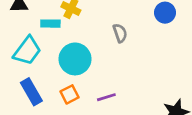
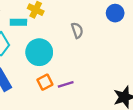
orange square: (70, 94) -> (45, 82), moved

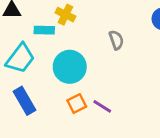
purple line: (66, 84) -> (102, 106), turned 49

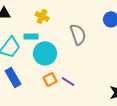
cyan rectangle: (44, 30) -> (31, 36), moved
gray semicircle: (116, 40) -> (78, 34), size x1.5

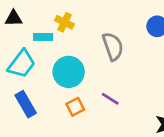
cyan rectangle: (31, 36) -> (43, 37), moved
purple line: (68, 81) -> (110, 99), moved

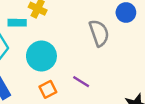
gray semicircle: (113, 46) -> (99, 33), moved

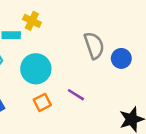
blue circle: (126, 12) -> (121, 58), moved

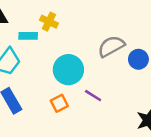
gray semicircle: (94, 45) -> (111, 46), turned -100
cyan circle: (36, 69) -> (68, 70), moved

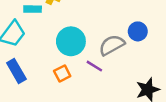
gray semicircle: (111, 46) -> (112, 45), moved

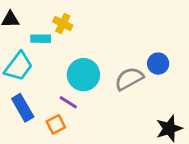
purple line: (94, 66) -> (68, 102), moved
orange square: (62, 73) -> (56, 124), moved

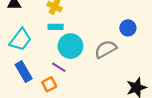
cyan rectangle: (41, 39) -> (56, 27), moved
blue circle: (158, 64) -> (128, 28), moved

